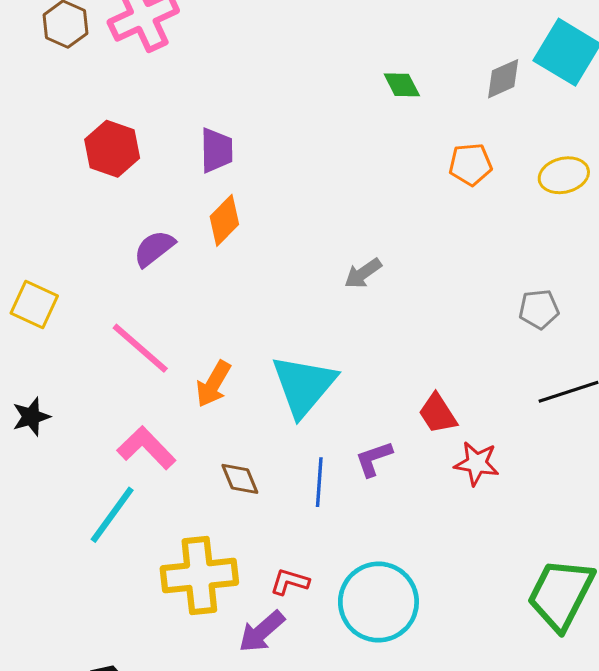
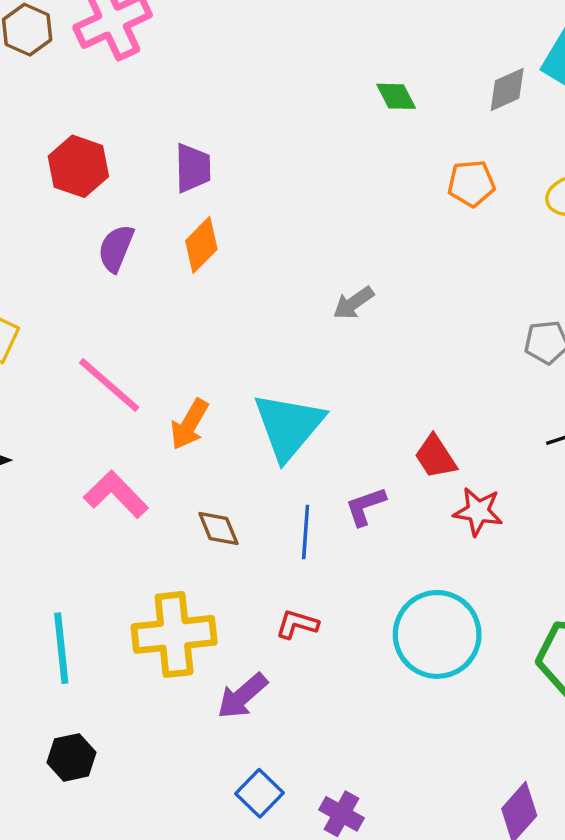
purple semicircle: (154, 248) -> (116, 248), moved, turned -30
cyan line: (112, 515) -> (61, 648), moved, turned -42
red L-shape: (290, 582) -> (297, 624), moved
cyan circle: (378, 602) -> (437, 634), moved

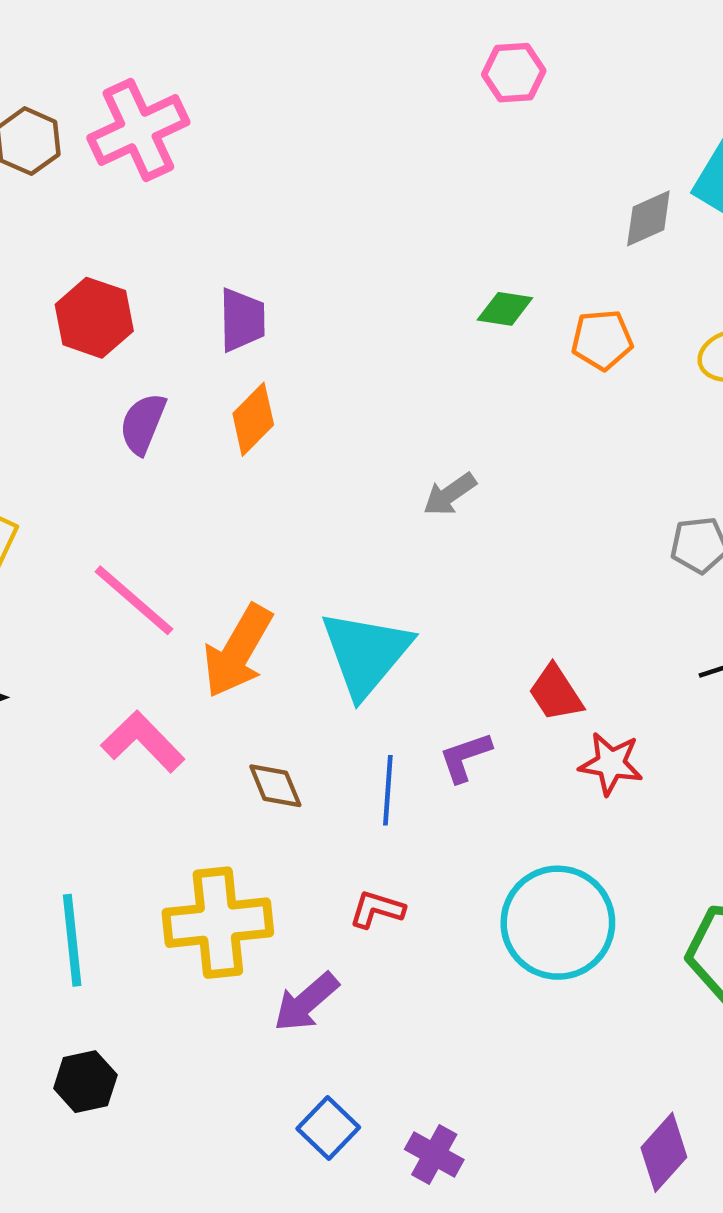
green diamond: (396, 96) -> (505, 309), moved, turned -54
orange arrow: (189, 424) -> (238, 651), size x1.4

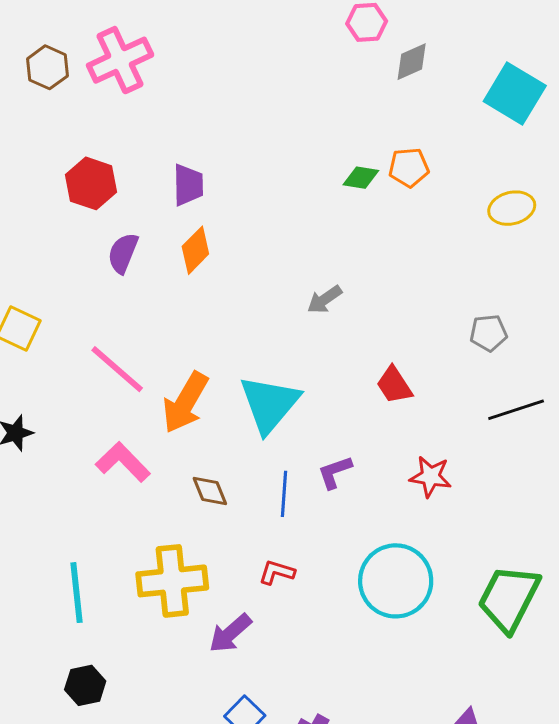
gray diamond: (648, 218) -> (412, 62), moved
orange pentagon: (602, 340) -> (409, 167), moved
red trapezoid: (556, 693) -> (394, 385), moved

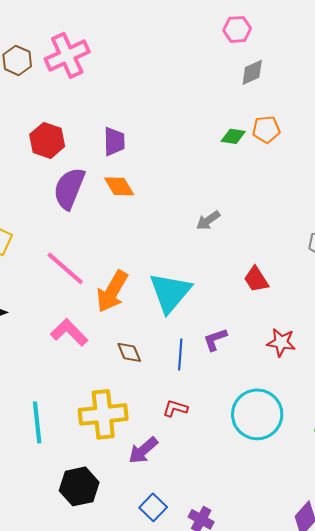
gray diamond: (412, 62) -> (252, 72), moved
orange diamond: (195, 250) -> (119, 186), turned -76
purple semicircle: (123, 253) -> (69, 188), size x1.5
black hexagon: (85, 685) -> (79, 486), moved, size x1.4

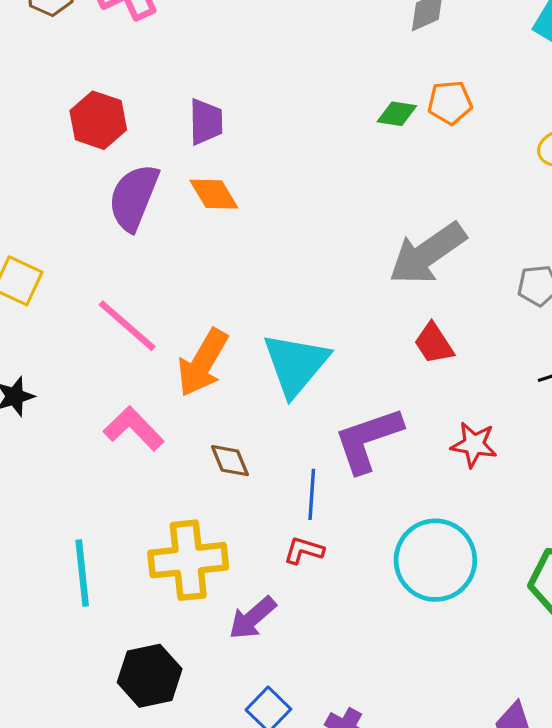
gray arrow: (208, 220) -> (427, 253), moved, size x2.0
purple L-shape: (215, 339) -> (368, 440), size x1.8
blue line: (180, 354) -> (312, 494), moved

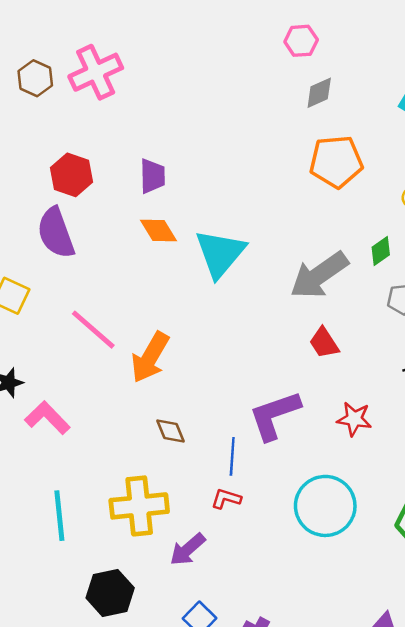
orange pentagon: (450, 103) -> (336, 162), size x1.6
green diamond: (397, 114) -> (381, 251), moved, turned -44
purple semicircle: (134, 197) -> (56, 233), moved, turned -42
cyan triangle: (296, 364) -> (220, 253), moved
pink L-shape: (134, 428) -> (47, 418), moved

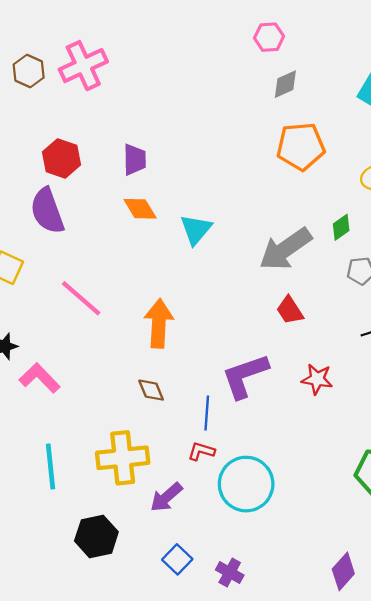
cyan triangle: (220, 253) -> (196, 229), size x0.7
orange arrow: (150, 357) -> (159, 323), moved, turned 153
cyan circle: (325, 506) -> (246, 484), moved

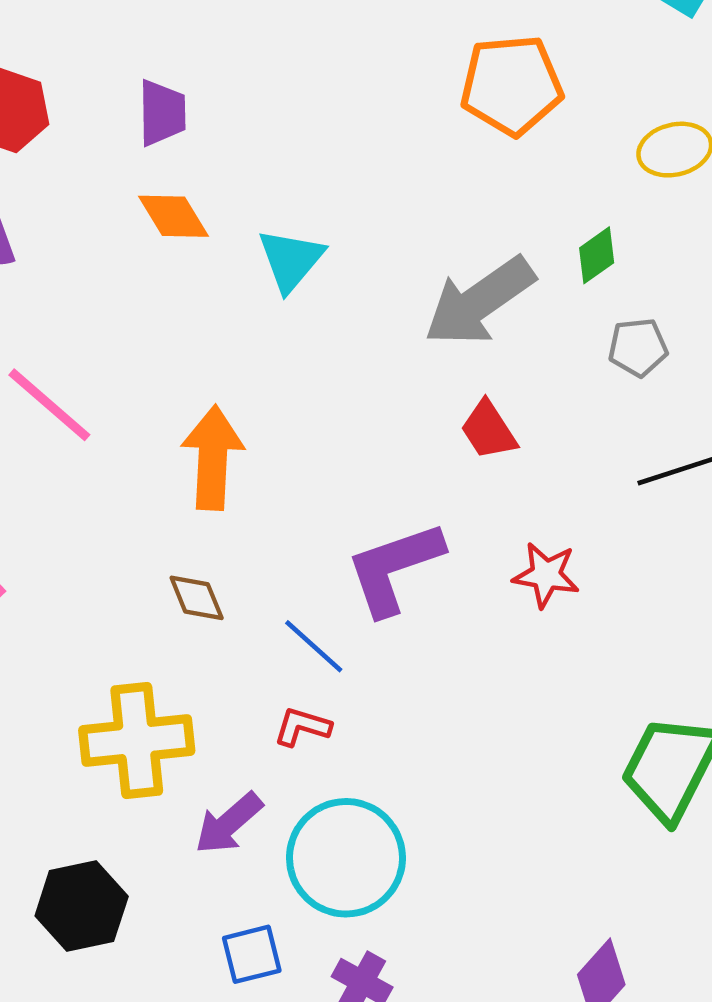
blue line: (207, 413) -> (314, 646), turned -52
cyan circle: (246, 484) -> (346, 858), moved
blue square: (177, 559) -> (252, 954), turned 32

